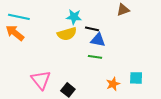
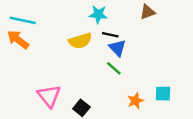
cyan star: (74, 17) -> (98, 14), moved
blue triangle: (98, 40) -> (117, 48), turned 35
green line: (95, 57) -> (114, 68), turned 32

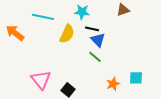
cyan line: (23, 20) -> (43, 17), moved
yellow semicircle: (80, 41) -> (67, 34), turned -48

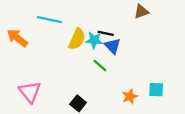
cyan star: (82, 12) -> (94, 40), moved
green line: (95, 57) -> (100, 65), moved
pink triangle: (41, 80) -> (30, 92), moved

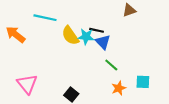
yellow semicircle: (77, 39) -> (70, 36), turned 120
green line: (100, 65) -> (111, 65), moved

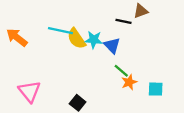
cyan line: (45, 18) -> (60, 31), moved
black line: (97, 30) -> (123, 21), moved
orange star: (119, 88) -> (129, 82), moved

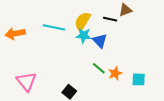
orange arrow: (17, 37) -> (15, 34), turned -48
yellow semicircle: (76, 39) -> (82, 21), moved, turned 66
green line: (121, 71) -> (99, 68), moved

